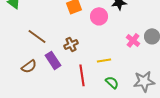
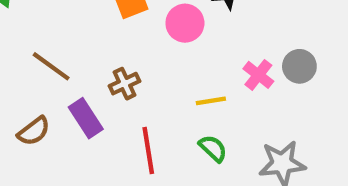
yellow line: (104, 60) -> (211, 101), moved
green semicircle: (112, 82) -> (213, 148), moved

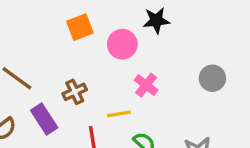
pink cross: (258, 75) -> (146, 85), moved
yellow line: (211, 101) -> (119, 114), moved

